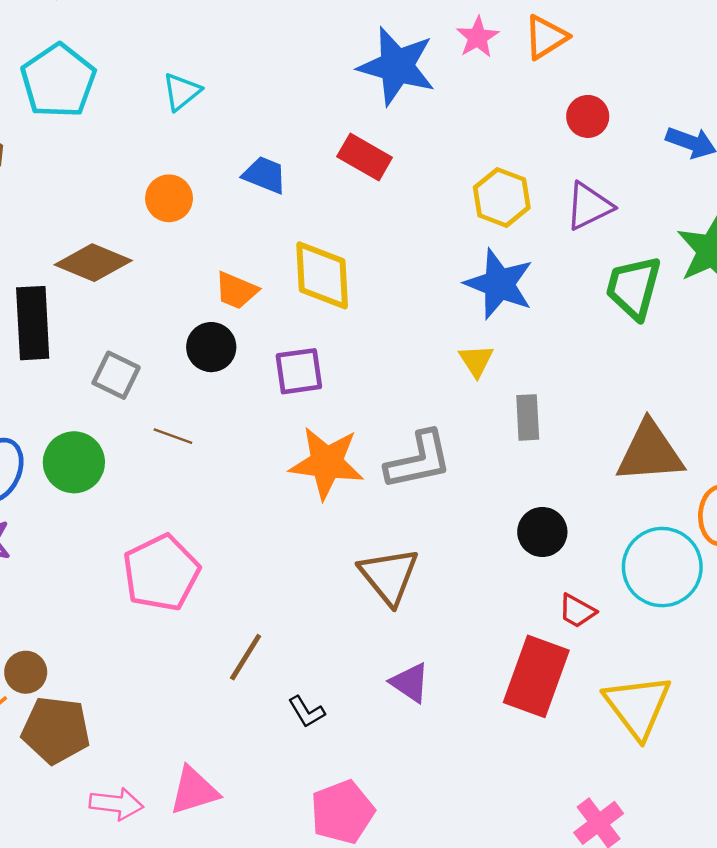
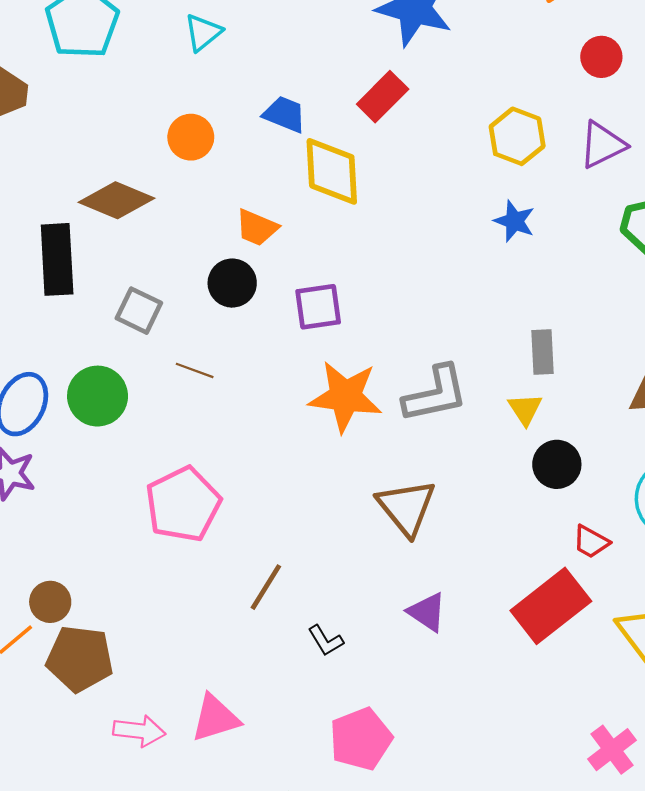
red rectangle: (365, 157) -> (383, 97), turned -75
yellow diamond: (322, 275) -> (332, 171), moved
blue star: (499, 284) -> (514, 221), size x0.6
yellow triangle: (476, 361) -> (525, 409), moved
red rectangle: (536, 676) -> (551, 606), turned 32

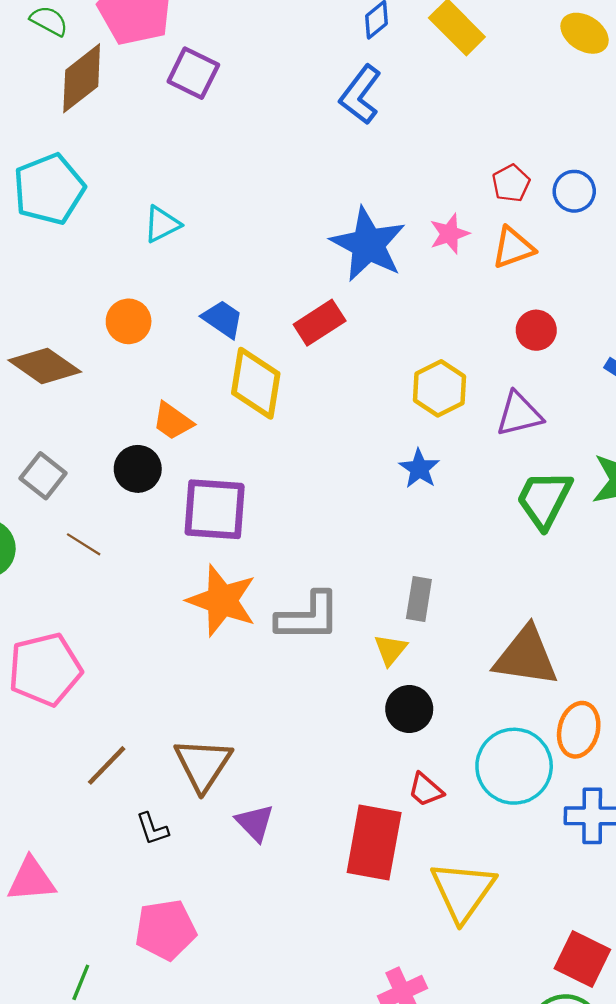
purple square: (318, 307) -> (215, 509), size x1.4
brown triangle: (406, 507) -> (203, 764), moved
red rectangle: (551, 606) -> (374, 843), turned -54

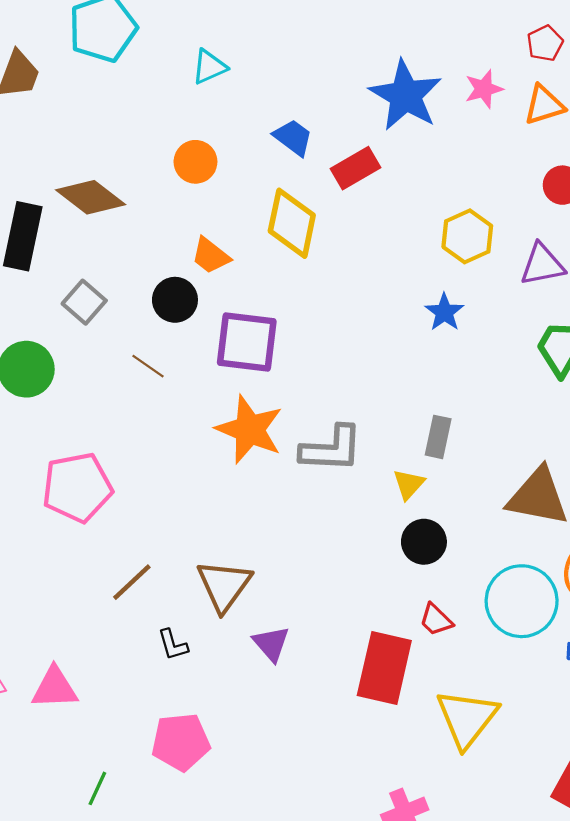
blue trapezoid: (223, 319) -> (293, 137), moved
orange circle: (129, 321) -> (195, 162), moved
brown line: (84, 544) -> (148, 366), moved

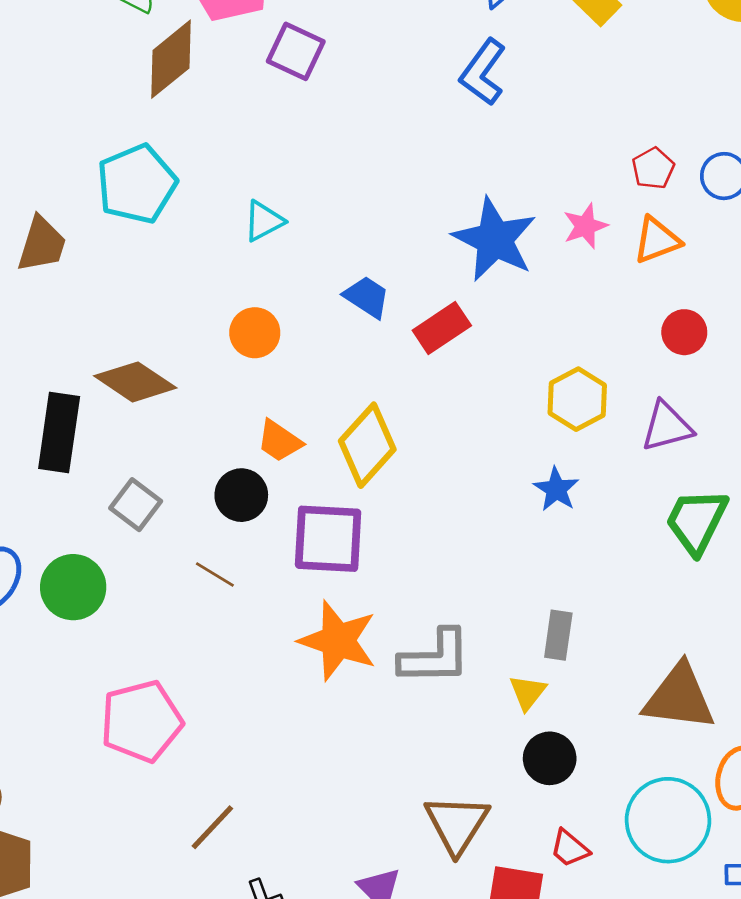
yellow diamond: (292, 223) -> (367, 445), moved, turned 34
brown triangle: (224, 585) -> (457, 824), moved

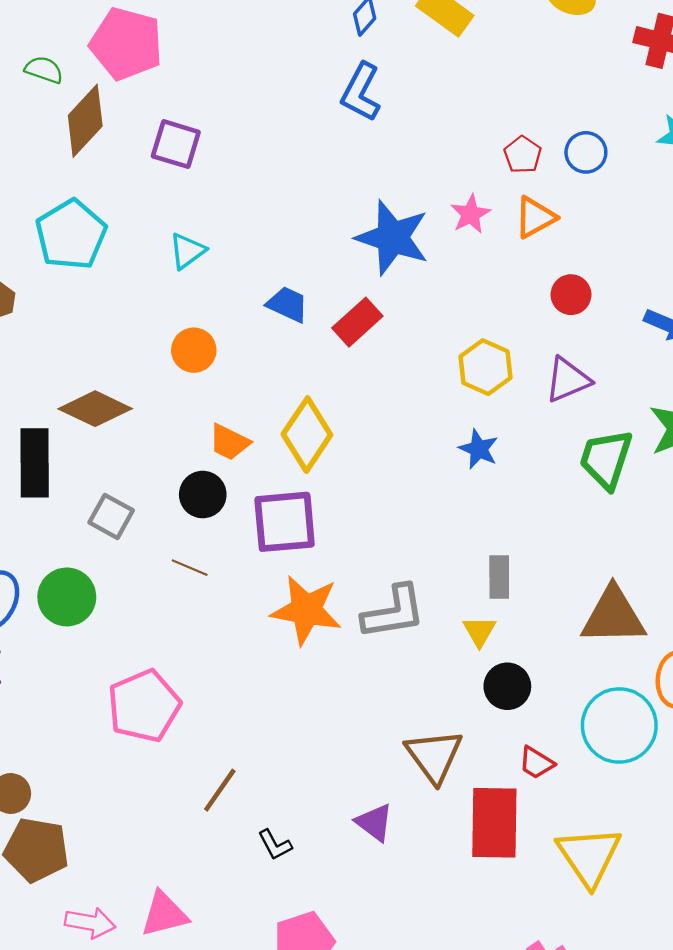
purple square: (296, 51) -> (176, 144), moved

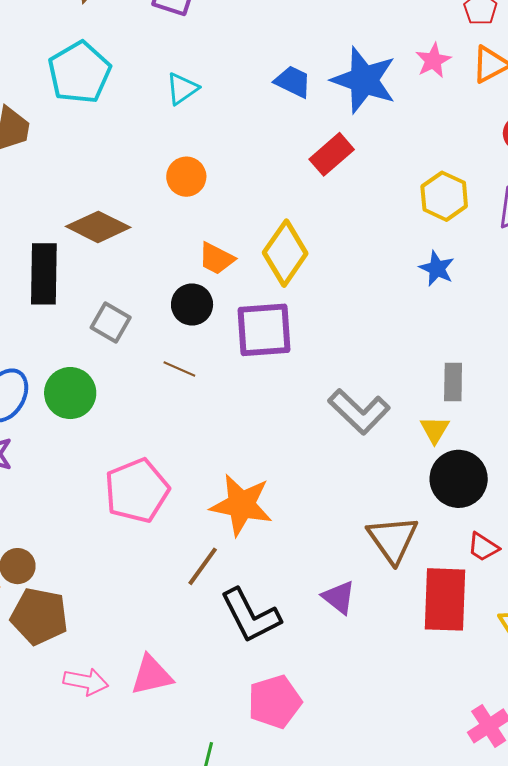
blue trapezoid: (287, 304) -> (293, 82), moved
orange star: (306, 610) -> (241, 505), moved
gray L-shape: (394, 612) -> (359, 411), turned 52
black circle: (507, 686) -> (459, 479), size x1.4
black L-shape: (275, 845) -> (250, 616), size x2.0

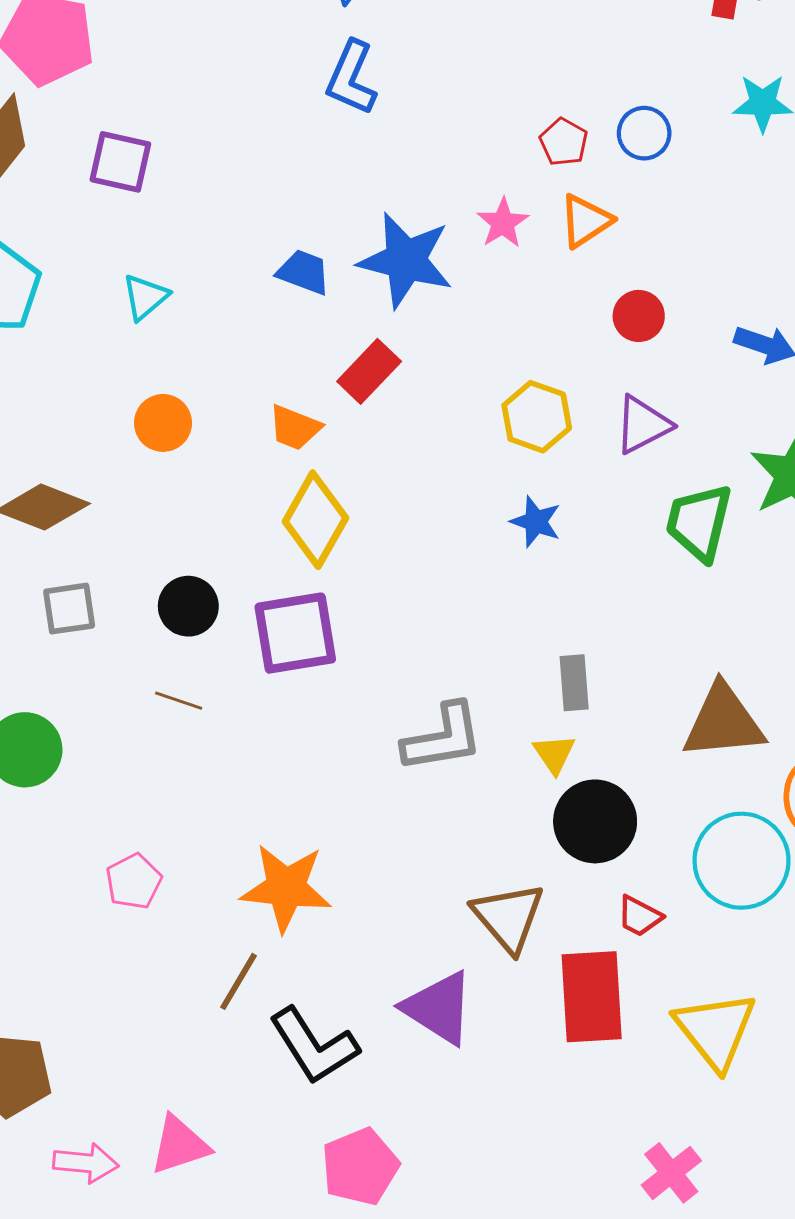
orange trapezoid: (216, 259) -> (295, 428), moved
gray square: (111, 322) -> (69, 609), moved, turned -33
gray L-shape: (359, 411) -> (443, 738), turned -48
pink pentagon: (137, 491) -> (134, 881), size x0.6
purple triangle: (339, 597) -> (439, 1008), size x1.5

